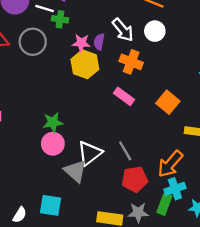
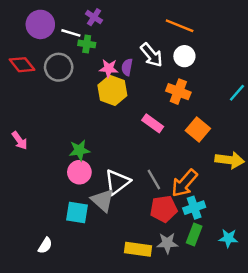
orange cross: (131, 62) -> (178, 92), moved
orange arrow: (170, 164) -> (184, 183), moved
cyan cross: (175, 189) -> (194, 208), moved
cyan square: (50, 205) -> (77, 213), moved

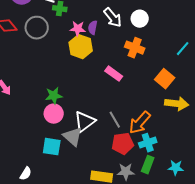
orange square: (198, 129) -> (165, 79), moved

